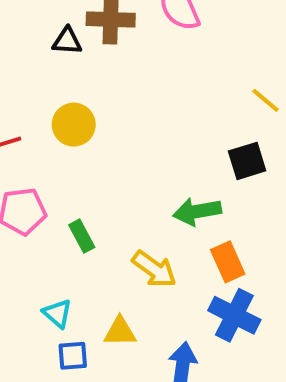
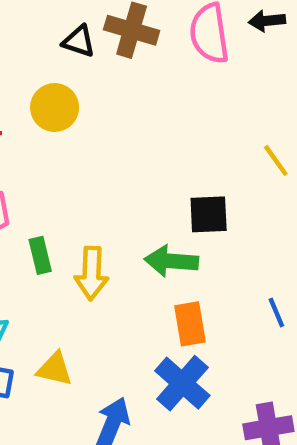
yellow circle: (74, 125) -> (55, 108), moved
black square: (247, 161) -> (209, 214), moved
yellow arrow: (154, 269) -> (91, 273), moved, turned 42

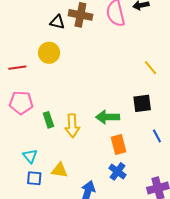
black square: (209, 214) -> (142, 103), moved
blue cross: (182, 383) -> (118, 171), size x0.7

